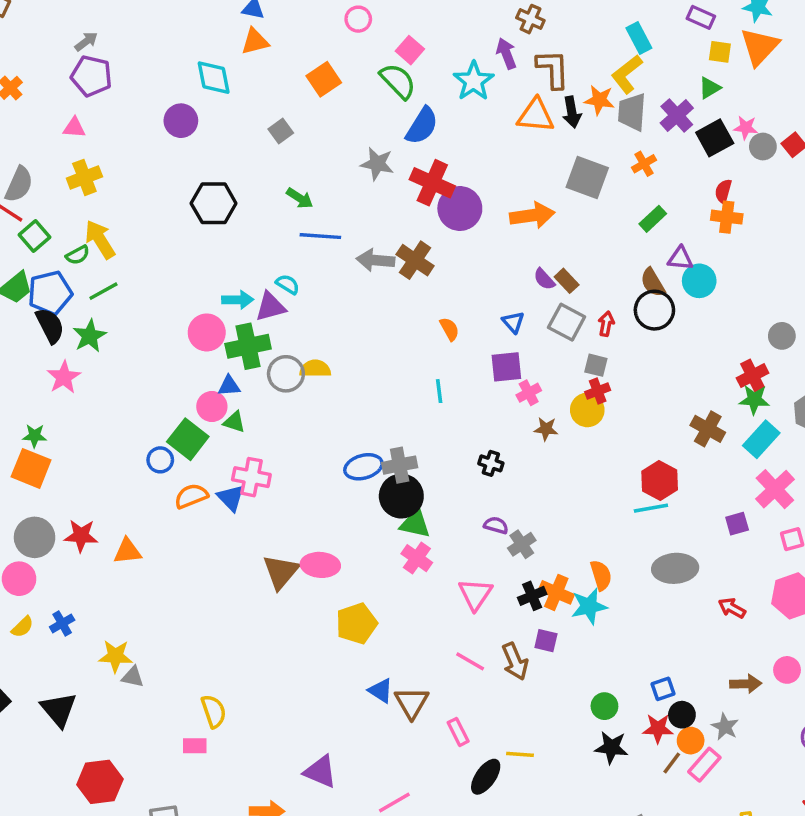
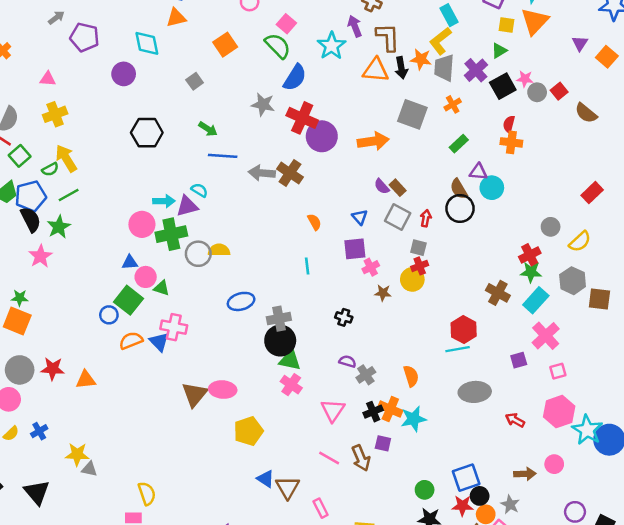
purple pentagon: (91, 76) -> (84, 37), moved
blue triangle: (229, 386) -> (130, 262), moved
blue ellipse: (363, 467) -> (241, 301), moved
orange semicircle: (601, 575) -> (411, 376), moved
blue square: (663, 689) -> (466, 478), size x1.6

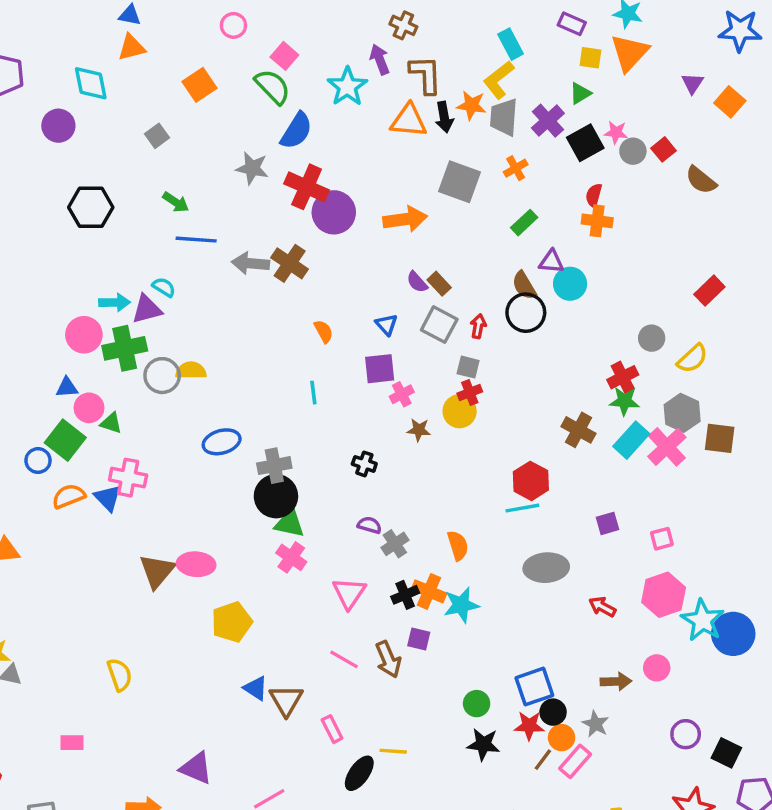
pink cross: (546, 336) -> (667, 447), moved
yellow semicircle: (147, 493) -> (120, 675), moved

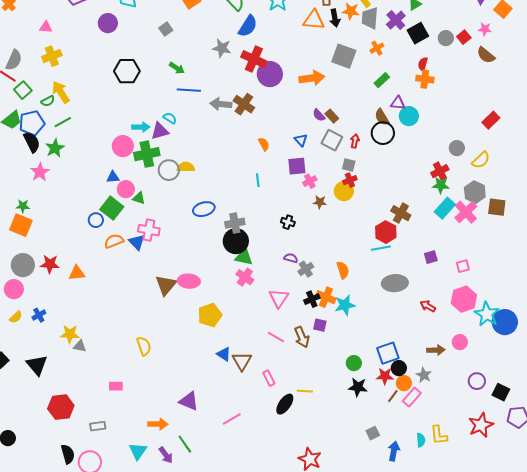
pink star: (616, 132) -> (485, 29), moved
brown cross: (579, 430) -> (401, 213), moved

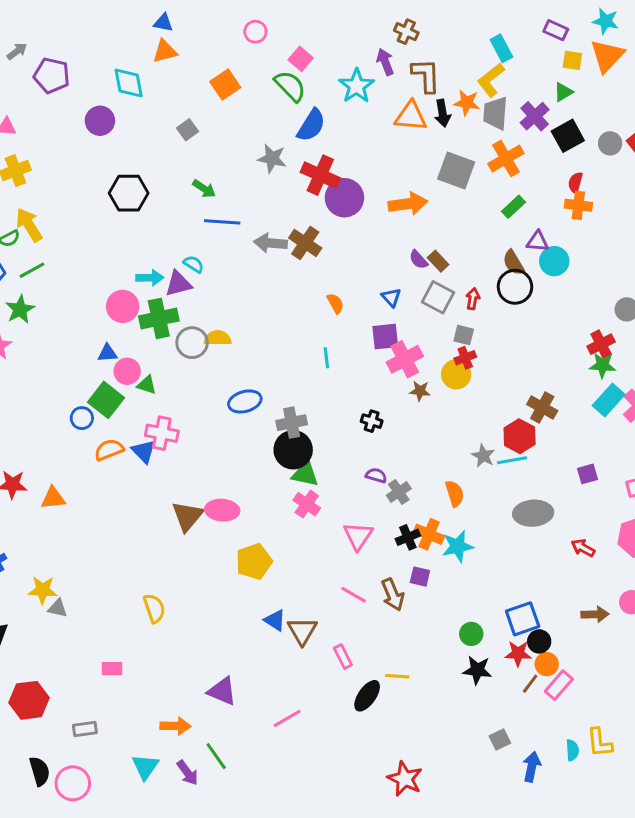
orange cross: (377, 48) -> (506, 158), size x1.6
pink cross: (310, 181) -> (405, 359), size x1.6
gray star: (424, 375) -> (483, 456), moved

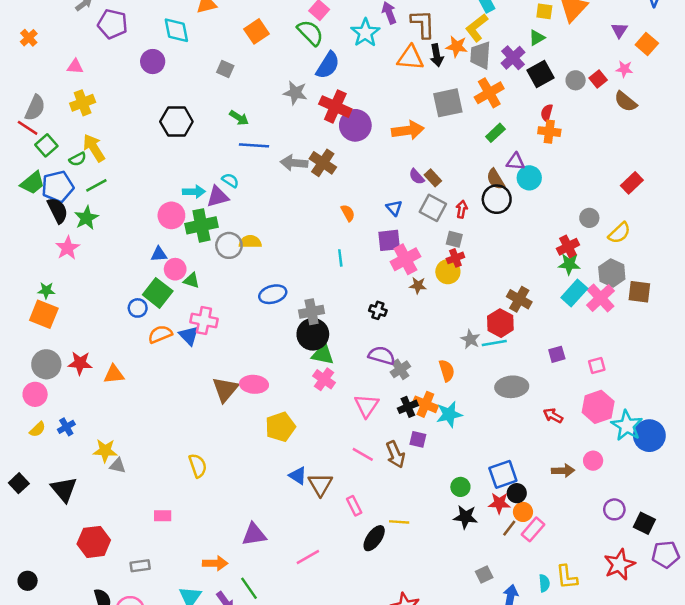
gray square: (187, 130) -> (225, 69), turned -30
gray square: (456, 171) -> (448, 103), turned -32
purple semicircle: (376, 475) -> (382, 356), size x1.5
purple triangle: (222, 691) -> (254, 534), turned -32

